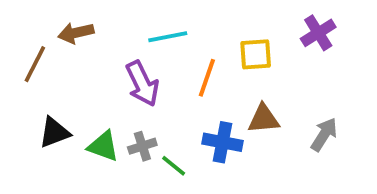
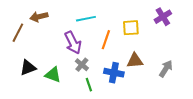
gray cross: (142, 146) -> (82, 65), moved, turned -32
green line: (174, 166) -> (89, 85), turned 32

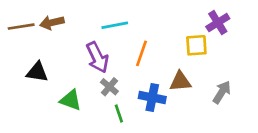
yellow square: (131, 28) -> (196, 45), moved
brown line: (18, 33) -> (21, 27), moved, turned 54
black triangle: (28, 68) -> (37, 72), moved, turned 30

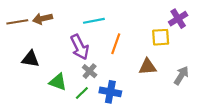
blue cross: (152, 97) -> (110, 92), moved
green line: (119, 114) -> (82, 93), moved, turned 64

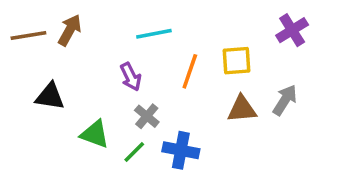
brown arrow: (43, 19) -> (70, 30), turned 132
yellow square: (161, 37) -> (236, 61), moved
purple arrow: (80, 47) -> (131, 77), size x0.7
gray arrow: (181, 75) -> (285, 100), moved

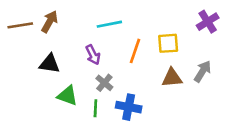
black triangle: (50, 96) -> (50, 64), moved
green line: (134, 152) -> (95, 108), turned -42

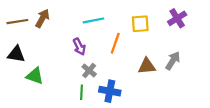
yellow square: (168, 43) -> (140, 24), moved
black triangle: (50, 64) -> (16, 54), moved
green triangle: (67, 96) -> (35, 76), moved

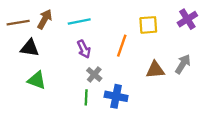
cyan line: (93, 20) -> (79, 21), moved
black triangle: (16, 54) -> (30, 48), moved

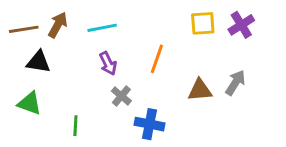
yellow square: (148, 25) -> (203, 23), moved
green triangle: (37, 80) -> (30, 103), moved
green line: (86, 97) -> (75, 126), moved

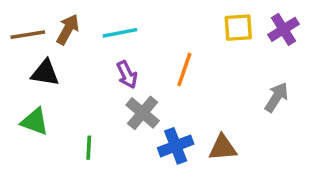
brown triangle: (200, 90) -> (223, 148), moved
gray cross: (121, 96) -> (143, 113), size x1.4
blue cross: (149, 124) -> (176, 146), turned -32

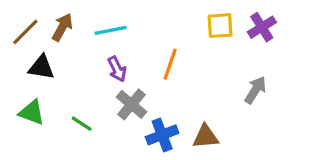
brown line: (28, 35) -> (25, 32), turned -36
green line: (89, 148) -> (82, 124), moved, turned -60

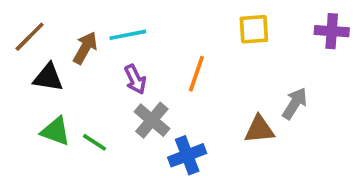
brown arrow: (62, 27) -> (85, 48), moved
purple cross: (262, 27) -> (332, 31), moved, turned 36
green triangle: (32, 112) -> (56, 131), moved
brown triangle: (206, 137) -> (259, 129), moved

